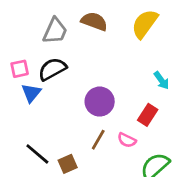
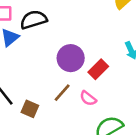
red rectangle: (148, 115) -> (98, 69), moved
brown square: (68, 164) -> (30, 109), turned 36

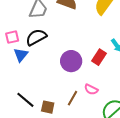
red rectangle: (98, 69) -> (99, 57), moved
brown line: (62, 93) -> (72, 98), moved

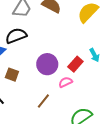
pink semicircle: (91, 89) -> (65, 82), moved, turned 120
brown square: (48, 107) -> (12, 75), moved

